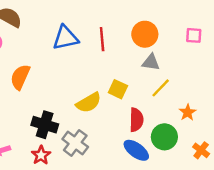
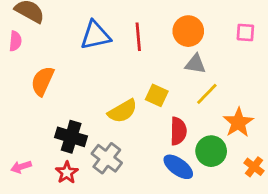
orange star: (188, 112) -> (238, 123), size x1.5

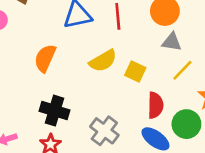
orange semicircle: (42, 81) -> (45, 58), moved
yellow semicircle: (123, 111) -> (103, 61), moved
gray cross: (107, 158) -> (104, 131), moved

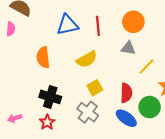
gray triangle: (172, 42) -> (128, 48), moved
orange semicircle: (45, 58) -> (43, 57), turned -30
yellow square: (135, 72) -> (95, 88), moved, turned 35

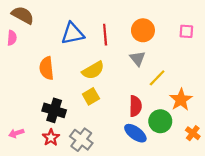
gray triangle: (128, 48) -> (138, 58), turned 42
yellow square: (95, 88) -> (91, 96), moved
gray cross: (88, 112) -> (81, 140), moved

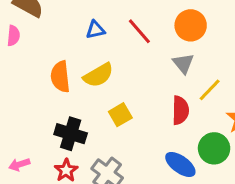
blue triangle: (73, 34) -> (95, 30), size x0.6
red line: (105, 35) -> (139, 31), turned -36
yellow semicircle: (93, 70) -> (98, 75), moved
red semicircle: (135, 106) -> (180, 110), moved

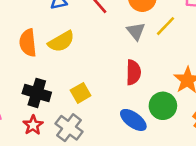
yellow line: (210, 90) -> (165, 26), moved
yellow square: (120, 115) -> (81, 93), moved

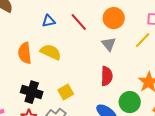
yellow line: (165, 26) -> (143, 40), moved
yellow semicircle: (61, 41) -> (51, 52), turned -125

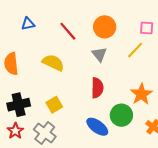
blue triangle: (49, 21) -> (28, 24), moved
yellow semicircle: (51, 52) -> (53, 63), moved
black cross: (32, 92) -> (19, 105), turned -30

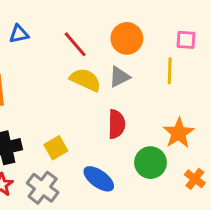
yellow line: (135, 50) -> (170, 71), turned -42
gray triangle: (99, 54) -> (119, 77), turned 42
yellow semicircle: (53, 63) -> (85, 80), moved
blue ellipse: (97, 127) -> (99, 179), moved

